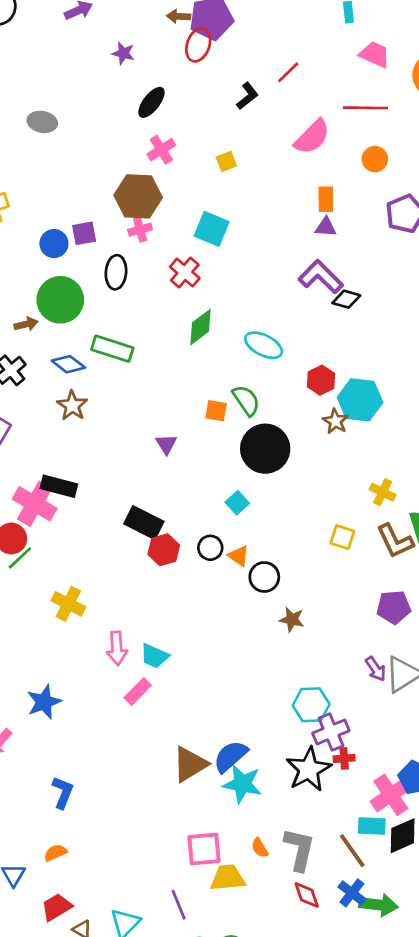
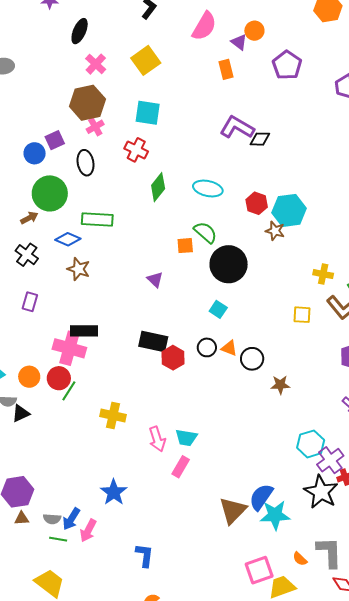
yellow square: (226, 161) -> (146, 60), size x1.8
purple triangle: (326, 227) -> (239, 42), moved, turned 48

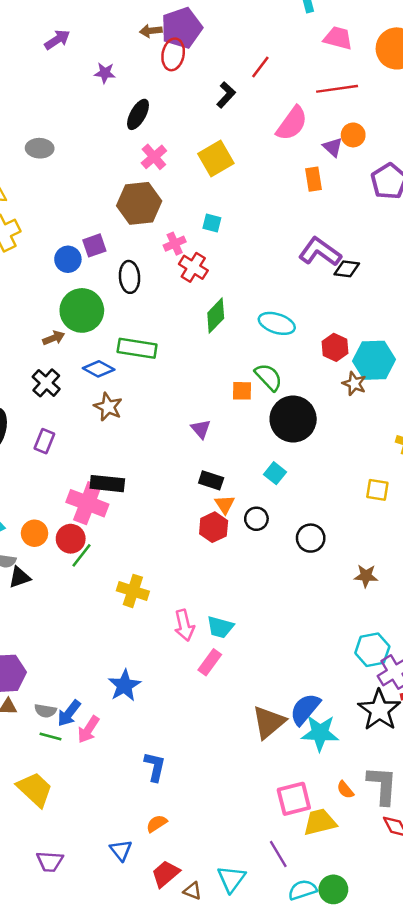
cyan square: (148, 113) -> (212, 223), size x0.6
pink cross: (95, 127) -> (175, 244), moved
black rectangle: (153, 342) -> (211, 480), moved, size x0.7
orange triangle: (229, 348) -> (225, 504), moved, turned 30
brown star: (280, 385) -> (366, 576), moved

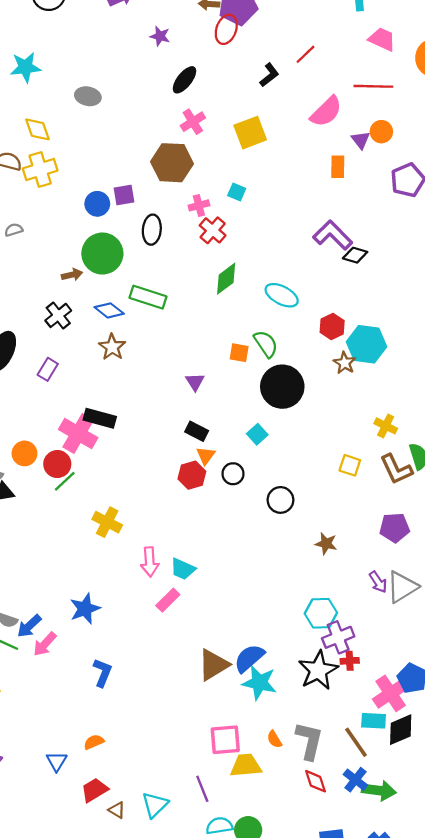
blue L-shape: (155, 767) -> (103, 673), moved

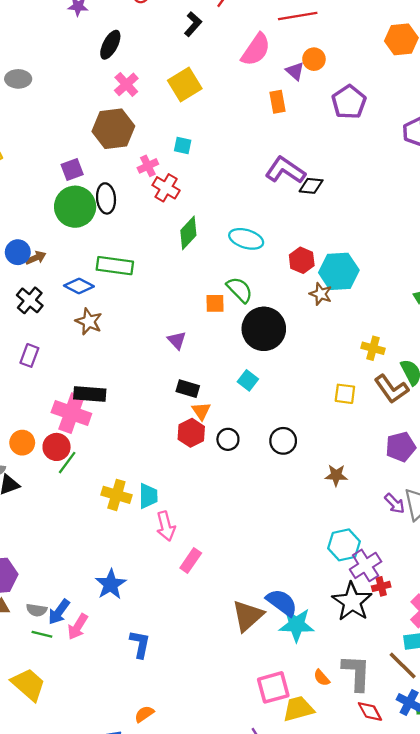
blue circle: (97, 204) -> (18, 252), moved
green circle: (102, 254) -> (75, 207), moved
black circle: (233, 474) -> (228, 439), moved
cyan trapezoid: (183, 569) -> (148, 496), moved, turned -104
blue semicircle: (249, 658) -> (282, 602), turned 88

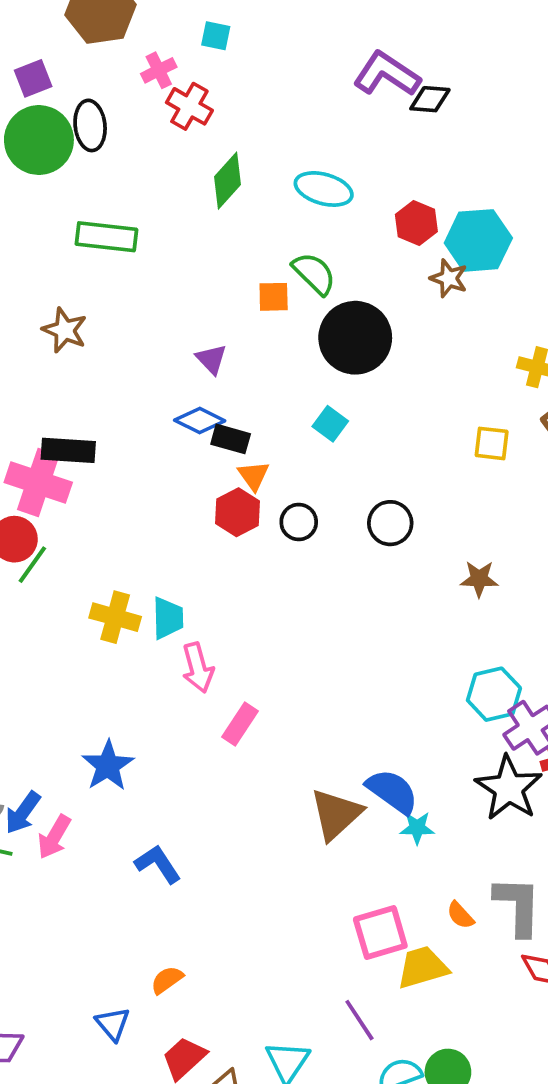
blue diamond: (79, 286) -> (200, 420), moved
cyan star: (296, 625) -> (417, 828), size x0.6
blue L-shape: (140, 644) -> (158, 864), turned -44

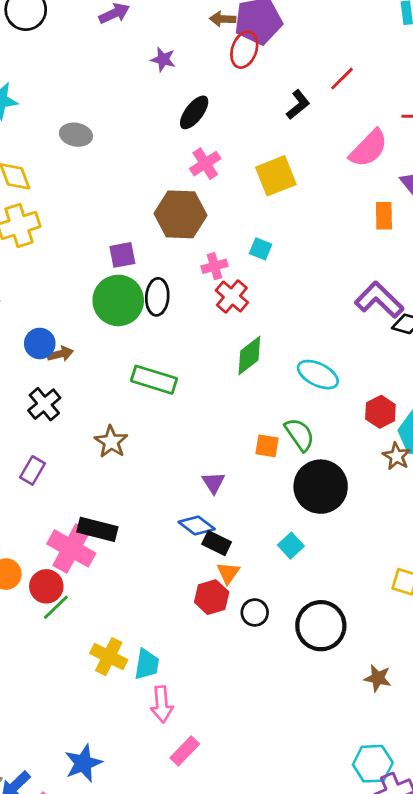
black circle: (390, 523) -> (321, 626), size x1.5

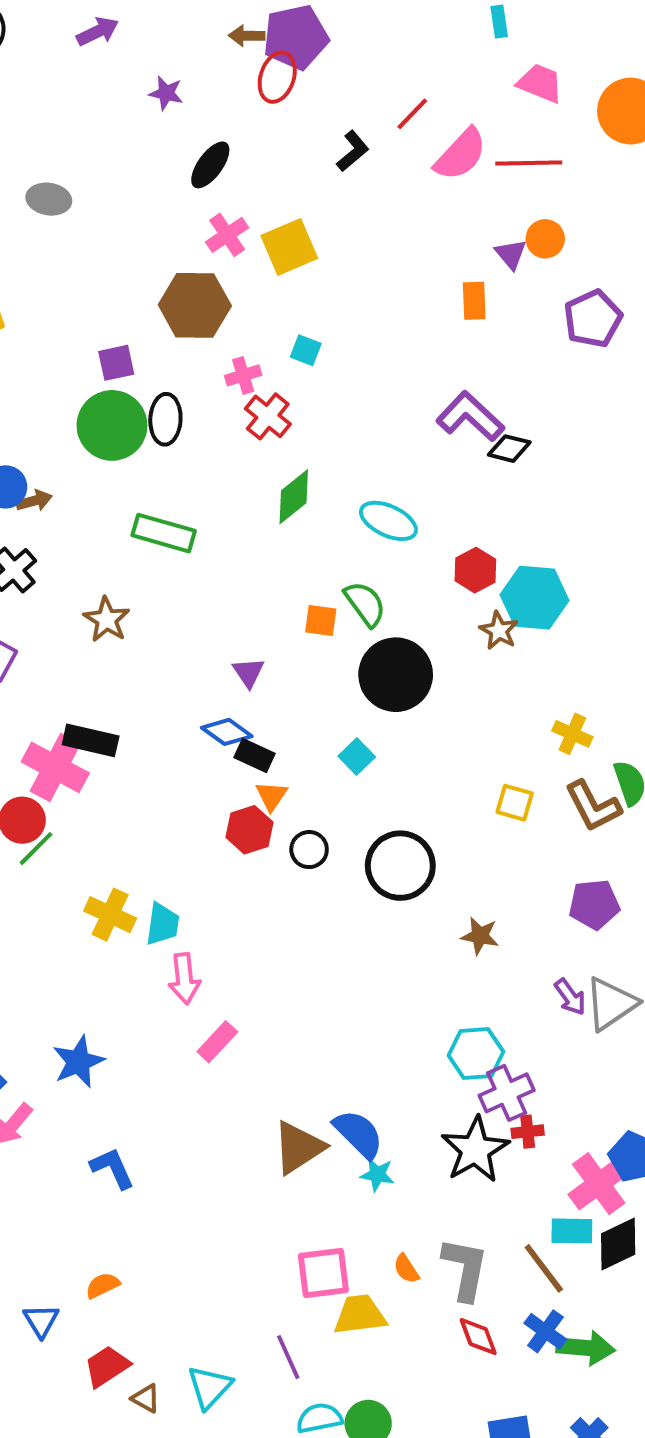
pink semicircle: (369, 148) -> (461, 154), moved
yellow square: (276, 176) -> (289, 247), moved

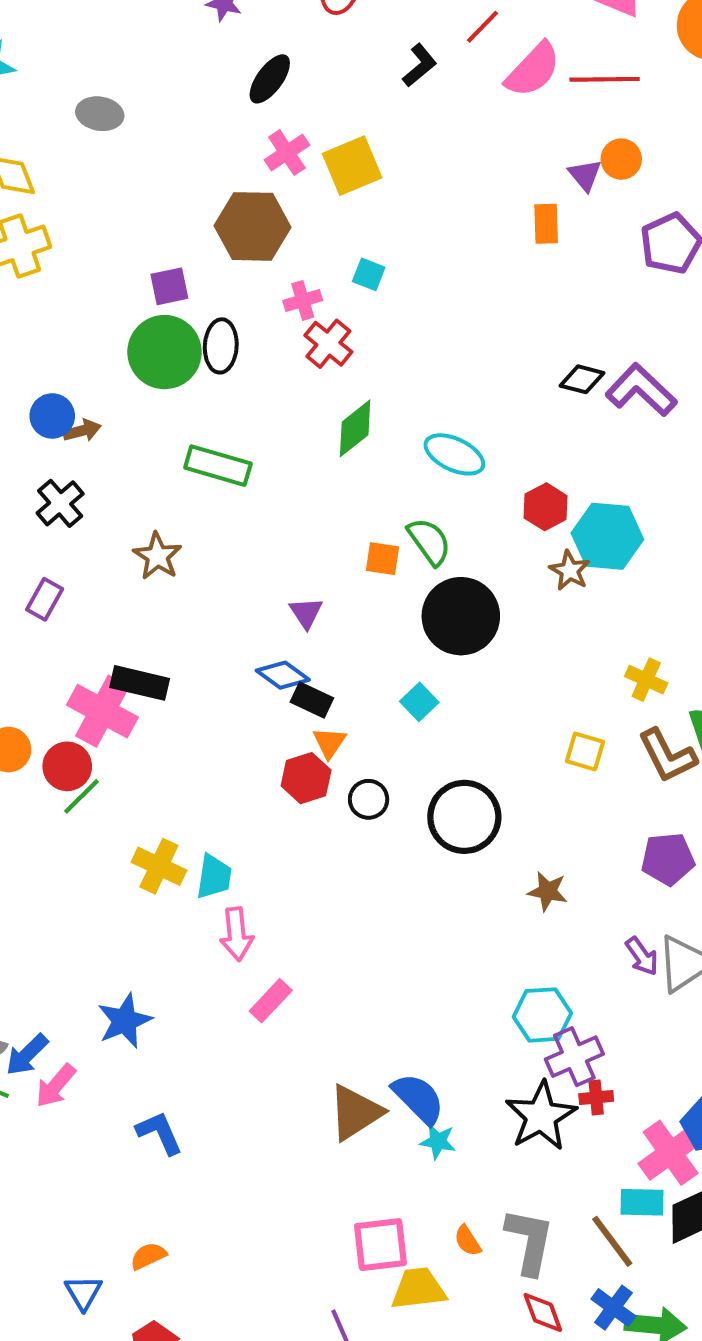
purple L-shape: (470, 416) -> (641, 390), moved

